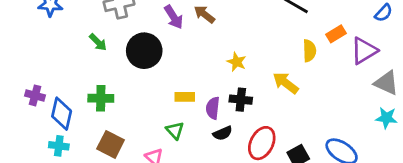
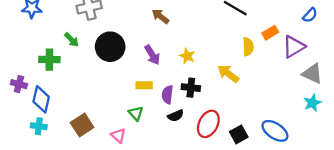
purple arrow: (174, 17) -> (152, 55), moved
green cross: (101, 98) -> (49, 60), moved
cyan star: (386, 118) -> (312, 103), turned -30
brown square: (111, 144) -> (82, 125), turned 30

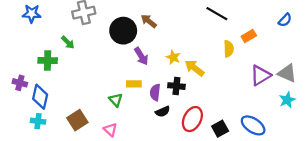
black circle: (110, 47) -> (123, 31), moved
purple triangle: (294, 47) -> (261, 75), moved
yellow arrow: (228, 74) -> (195, 68), moved
green triangle: (136, 113) -> (116, 100), moved

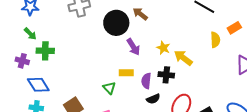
green arrow: (68, 42) -> (30, 34), moved
purple cross: (20, 83) -> (22, 61), moved
blue diamond: (40, 97) -> (38, 85), turned -45

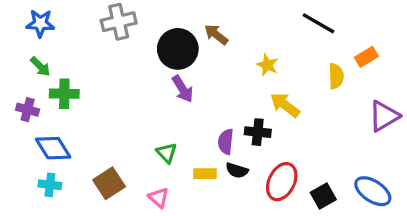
purple arrow: (133, 47) -> (183, 89), moved
yellow star: (163, 48) -> (267, 65), moved
yellow rectangle: (126, 73) -> (205, 174), moved
black semicircle: (153, 99) -> (237, 170), turned 40

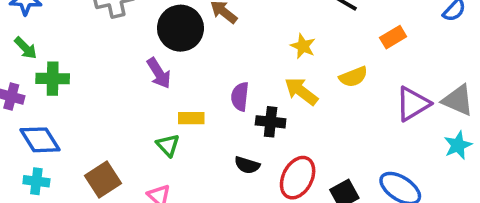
yellow star: (267, 65) -> (303, 46), moved
yellow semicircle: (336, 76) -> (353, 77), moved, turned 70
purple arrow: (183, 89) -> (159, 73), moved
purple semicircle: (226, 142) -> (240, 97), moved
yellow rectangle: (205, 174) -> (191, 118), moved

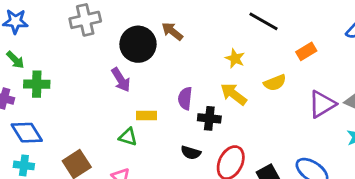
green triangle: (168, 145) -> (128, 137), turned -30

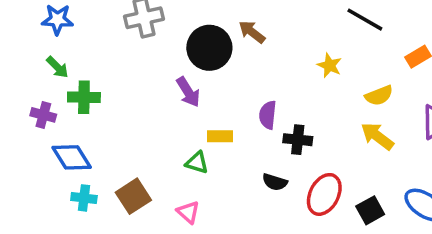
yellow arrow: (234, 94) -> (377, 136), moved
cyan cross: (24, 165) -> (84, 198), moved

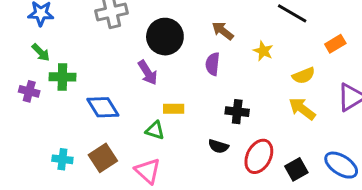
brown arrow: (252, 32) -> (223, 31), moved
purple semicircle: (268, 115) -> (213, 64), moved
blue diamond: (72, 157) -> (103, 107), moved
pink triangle: (188, 212) -> (148, 171), size x1.4

